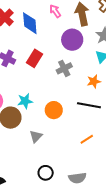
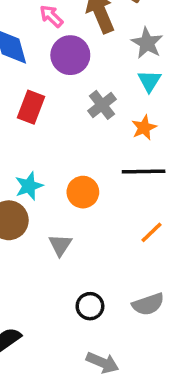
purple circle: (72, 40) -> (70, 55), moved
gray cross: (64, 68) -> (102, 105), moved

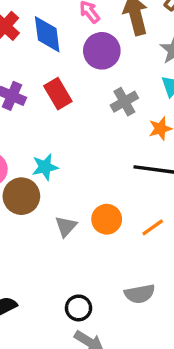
red rectangle: (31, 107) -> (58, 94), turned -60
orange circle: (83, 192) -> (107, 219), moved
black circle: (90, 306) -> (79, 308), moved

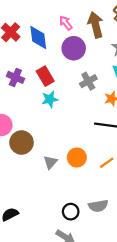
cyan star: (45, 167) -> (50, 99), moved
black circle: (79, 308) -> (71, 212), moved

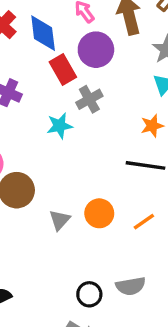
red rectangle: (45, 76) -> (63, 70), moved
gray cross: (88, 81) -> (89, 99), moved

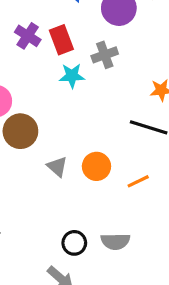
red rectangle: (63, 70) -> (61, 40), moved
gray triangle: (60, 220) -> (57, 167), turned -40

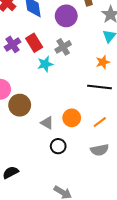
purple cross: (28, 36) -> (13, 44), turned 35
gray semicircle: (115, 241) -> (100, 150), moved
black circle: (74, 243) -> (58, 146), moved

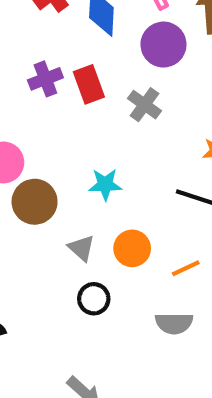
gray cross: (63, 47) -> (145, 105), turned -35
cyan star: (45, 64) -> (105, 184), moved

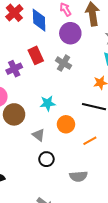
purple cross: (45, 79) -> (14, 69), moved
orange circle: (132, 248) -> (66, 124), moved
gray semicircle: (174, 323) -> (78, 176), moved

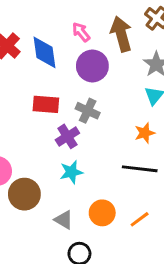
red rectangle: (36, 55) -> (46, 104), turned -54
purple cross: (14, 69) -> (67, 136), moved
orange circle: (66, 124) -> (102, 213), moved

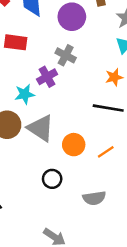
red rectangle: (46, 104) -> (16, 42), moved
cyan star: (71, 172) -> (25, 94), moved
gray triangle: (64, 220) -> (41, 128), moved, size x1.6

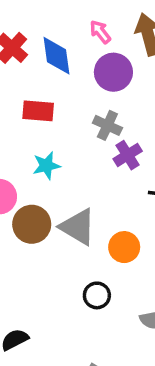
purple cross: (47, 77) -> (128, 155), moved
cyan star: (25, 94) -> (46, 166), moved

